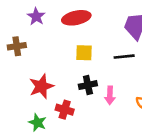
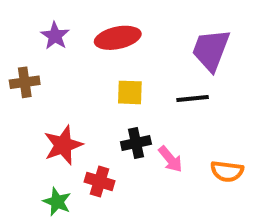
pink arrow: (110, 95) -> (170, 159), turned -42

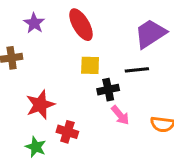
red ellipse: (118, 38) -> (81, 25), turned 72
purple trapezoid: (211, 50) -> (150, 34), turned 36
black cross: (136, 143) -> (108, 90), moved

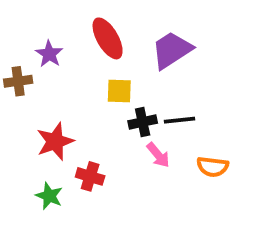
purple star: (34, 23) -> (49, 54), moved
purple trapezoid: (150, 34) -> (172, 50), moved
black line: (137, 70) -> (179, 120), moved

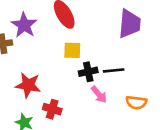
purple trapezoid: (172, 50) -> (130, 24), moved, turned 128
purple star: (49, 54) -> (24, 25), size x1.4
red star: (55, 141) -> (28, 85), turned 30

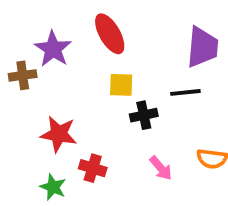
black line: (114, 70) -> (185, 92), moved
pink arrow: (99, 94) -> (161, 168), moved

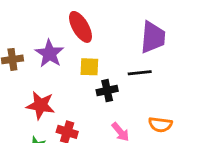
purple star: (53, 49) -> (49, 54), moved

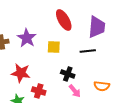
red ellipse: (80, 27) -> (64, 20), moved
black cross: (107, 91) -> (68, 74), moved, turned 32

